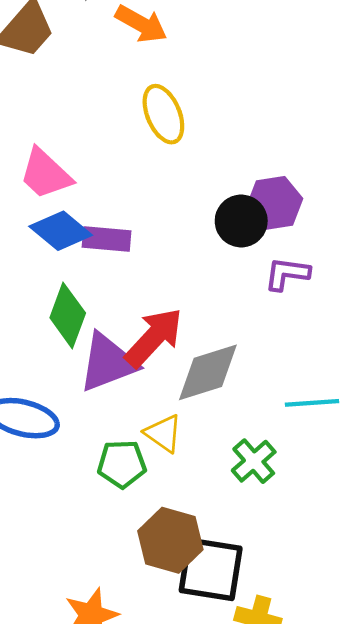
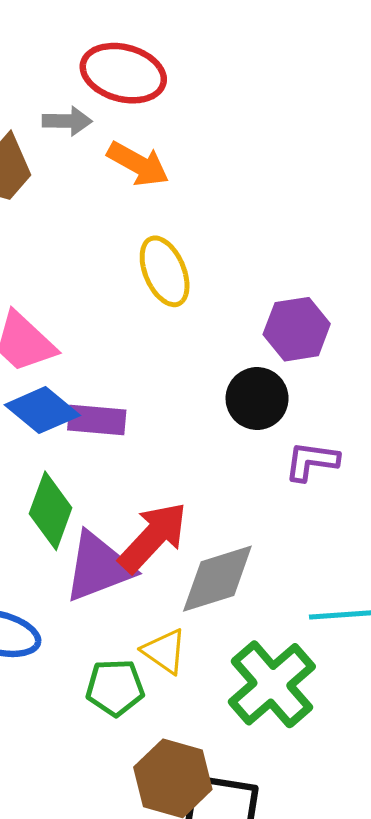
purple hexagon: (274, 203) -> (297, 329), moved
green cross: (254, 461) -> (272, 684), size x1.6

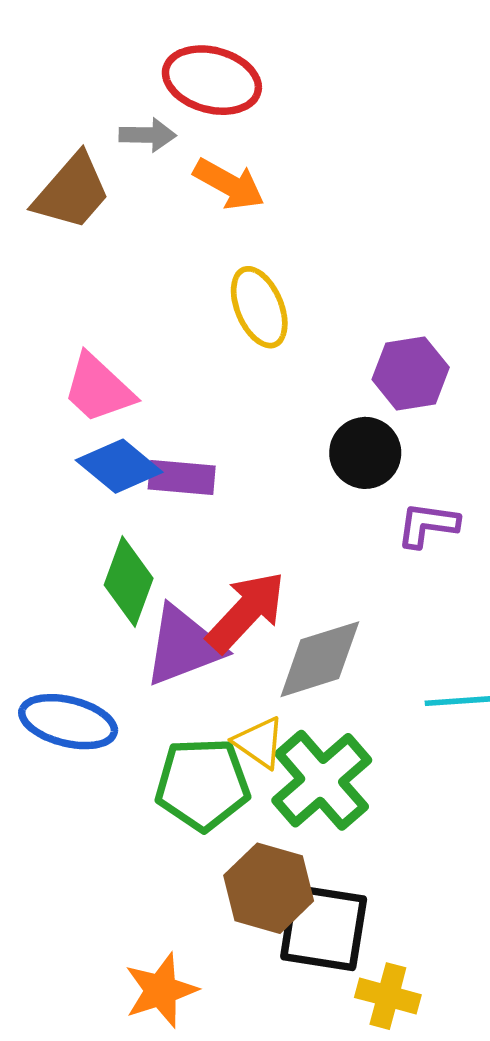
green cross: (272, 684) -> (322, 780), moved
green pentagon: (115, 688) -> (202, 784), size x1.4

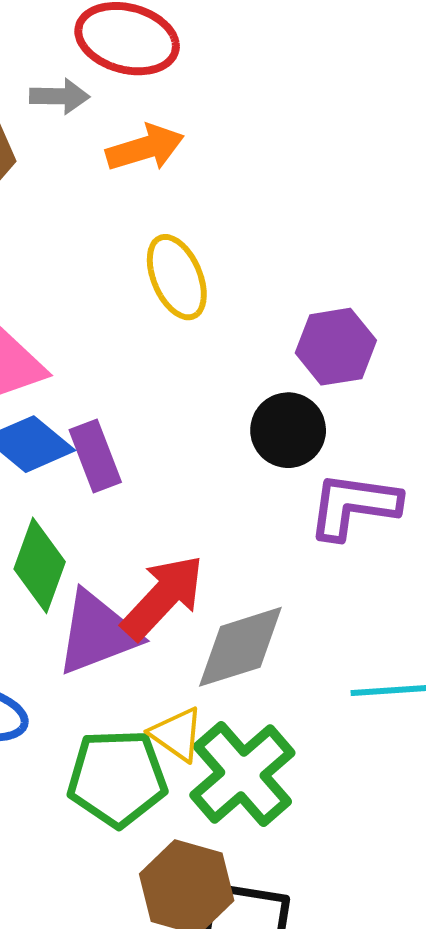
orange arrow: (229, 184) -> (145, 148), turned -46
purple rectangle: (182, 478) -> (95, 456), turned 64
purple L-shape: (428, 525) -> (354, 506), size x1.4

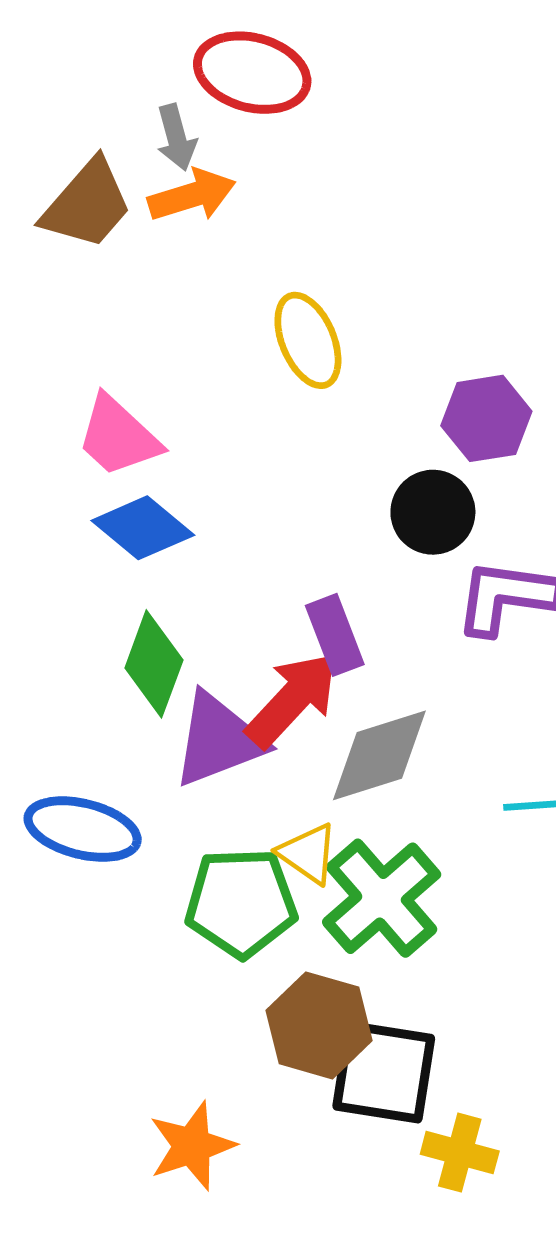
gray arrow: (60, 96) -> (176, 137), turned 74
orange arrow: (145, 148) -> (192, 195), moved
purple rectangle: (95, 456) -> (335, 635), moved

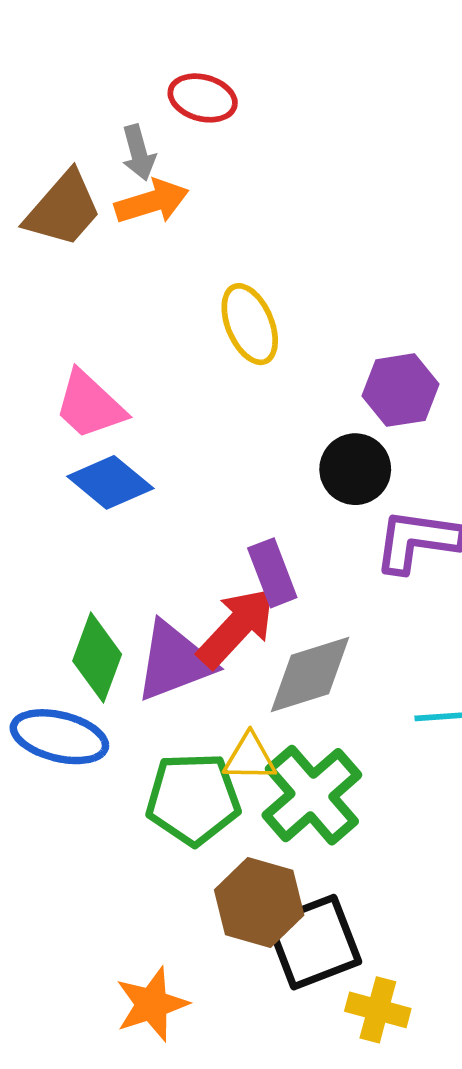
red ellipse: (252, 73) -> (203, 98), size x0.7
green diamond: (154, 664) -> (97, 658), moved
yellow triangle: (308, 854) -> (250, 757), turned -34
black square: (384, 1072) -> (314, 942), turned -30

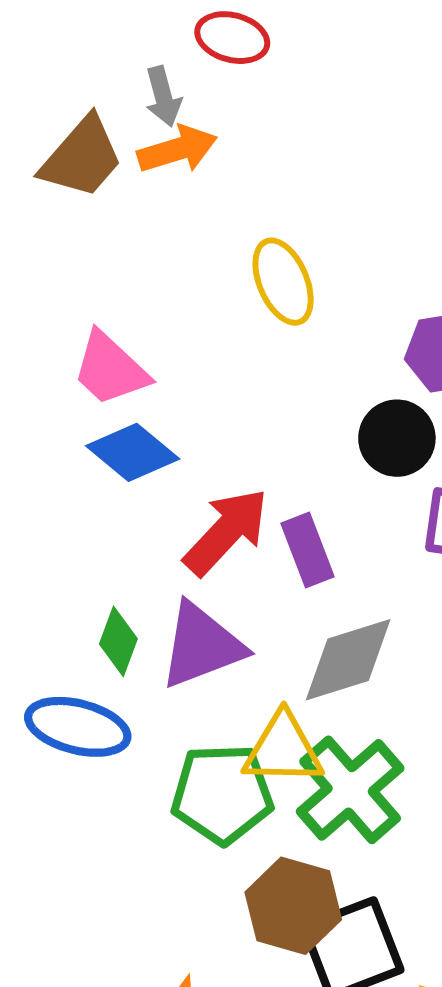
red arrow: (237, 627) -> (226, 532), moved
green diamond: (97, 658) -> (118, 641), size x0.7
yellow triangle: (250, 757) -> (283, 749), size x1.4

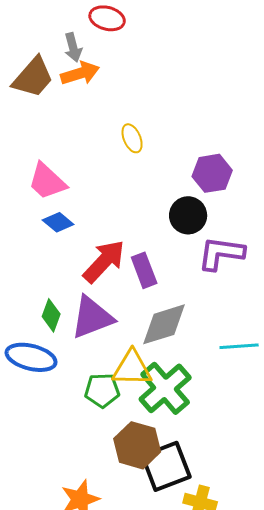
yellow ellipse: (283, 282) -> (132, 138), size x0.7
blue diamond: (133, 452) -> (58, 222), size x0.7
green pentagon: (222, 794) -> (102, 390), size x0.7

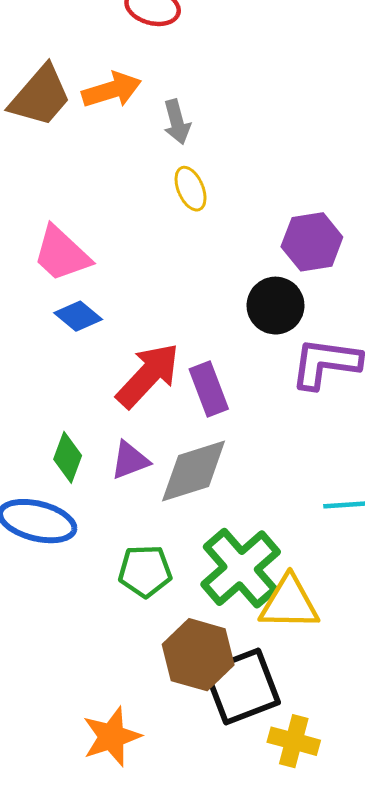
gray arrow: (73, 47) -> (177, 122), moved
purple triangle: (92, 317) -> (130, 460), size x0.6
gray diamond: (164, 324) -> (194, 471), moved
yellow triangle: (132, 368) -> (289, 603), moved

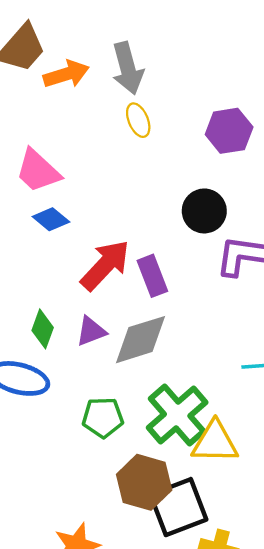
orange arrow: (112, 90) -> (66, 74), moved
gray arrow: (177, 122) -> (128, 68), size x1.5
purple hexagon: (312, 242) -> (229, 131), moved

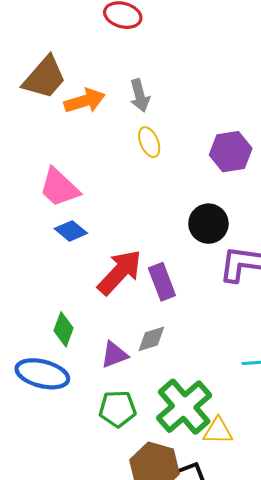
gray arrow: (128, 68) -> (140, 96), size x0.7
purple triangle: (91, 331) -> (114, 355), moved
gray diamond: (141, 340) -> (151, 339), size x0.6
yellow triangle: (215, 442) -> (218, 431), size x0.7

